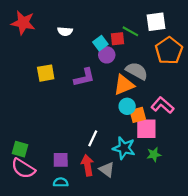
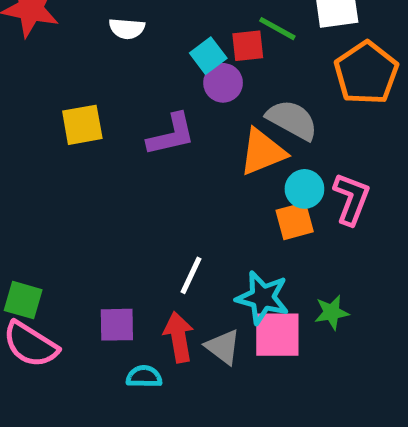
pink L-shape: (162, 105) -> (351, 199), turned 70
cyan circle: (127, 106) -> (304, 189), moved
pink square: (146, 129) -> (277, 335), moved
cyan semicircle: (61, 182) -> (144, 377), moved

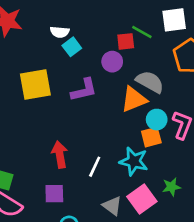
cyan square: (208, 56) -> (72, 47), moved
yellow square: (82, 125) -> (35, 85), size x1.4
cyan star: (263, 298) -> (134, 161), moved
pink square: (277, 335) -> (142, 199), turned -36
red arrow: (179, 337) -> (60, 155), moved

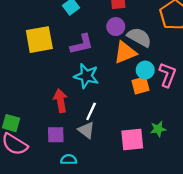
purple circle: (112, 62) -> (116, 27), moved
cyan star: (134, 161) -> (86, 76), moved
pink square: (142, 199) -> (132, 140), turned 30
gray triangle: (112, 206) -> (86, 130), moved

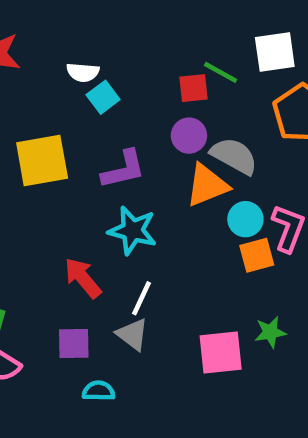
orange square: (140, 85) -> (257, 255), moved
red arrow: (60, 101) -> (83, 278), turned -30

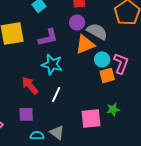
gray triangle: (132, 334) -> (57, 132), moved

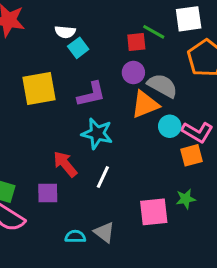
pink L-shape: (121, 63) -> (197, 132), turned 100
orange square: (107, 75) -> (191, 155), moved
purple square: (26, 114) -> (48, 193), moved

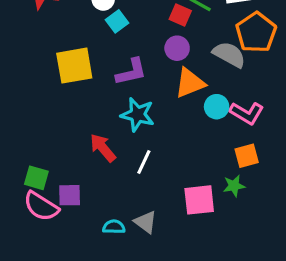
red square: (136, 42) -> (180, 15), turned 30
gray semicircle: (162, 86) -> (229, 55), moved
orange square: (191, 155) -> (247, 156), moved
purple square: (48, 193) -> (70, 195), moved

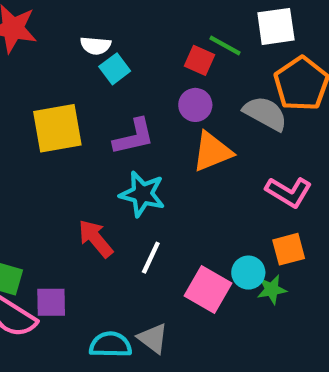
cyan circle: (217, 107) -> (248, 273), moved
pink square: (199, 200) -> (208, 290), moved, turned 36
cyan semicircle: (114, 227) -> (110, 345), size x1.4

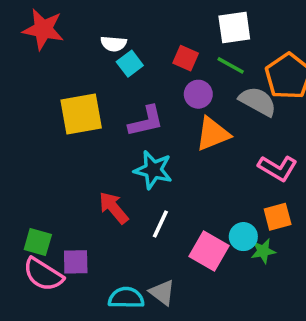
white square: (276, 26) -> (234, 27), moved
green line: (225, 46) -> (231, 65), moved
red square: (200, 60) -> (186, 58), moved

